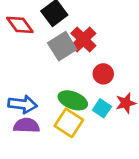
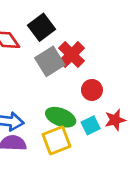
cyan square: (102, 108) -> (91, 125), turned 30
yellow square: (69, 123) -> (57, 140), turned 36

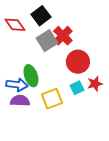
red circle: (92, 90) -> (78, 62), size x1.5
green ellipse: (61, 117) -> (31, 76), moved, turned 50

